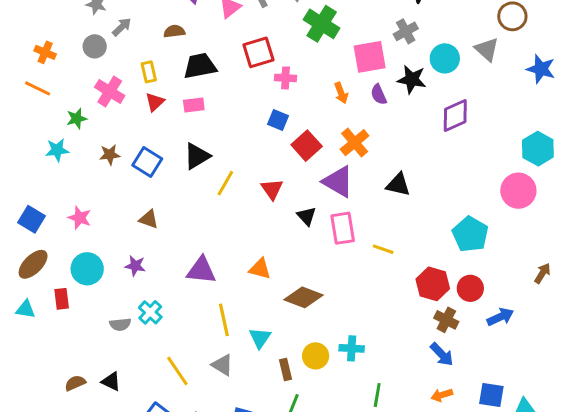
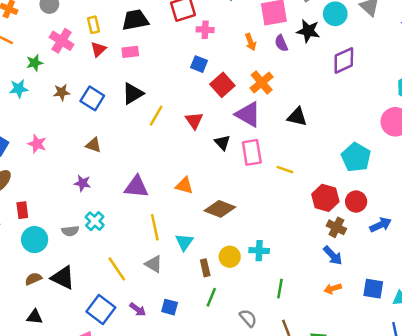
cyan circle: (87, 269) -> (35, 240), moved
black triangle: (111, 381) -> (63, 278), size x1.5

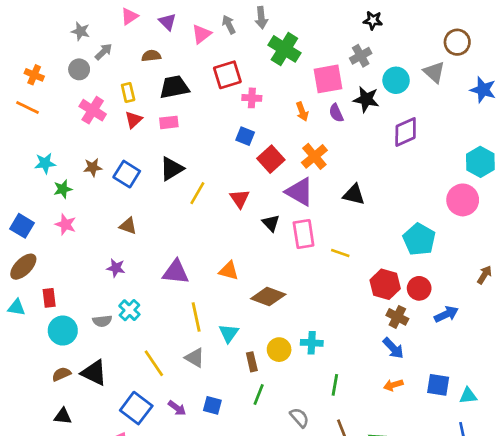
green star: (35, 63) -> (63, 189), moved

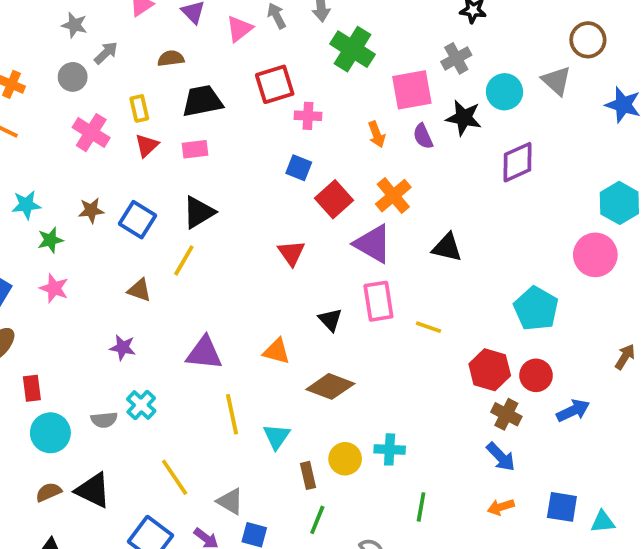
yellow line: (197, 193) -> (184, 260), moved
black triangle: (271, 223) -> (330, 320), moved
gray triangle: (195, 358) -> (230, 501), moved

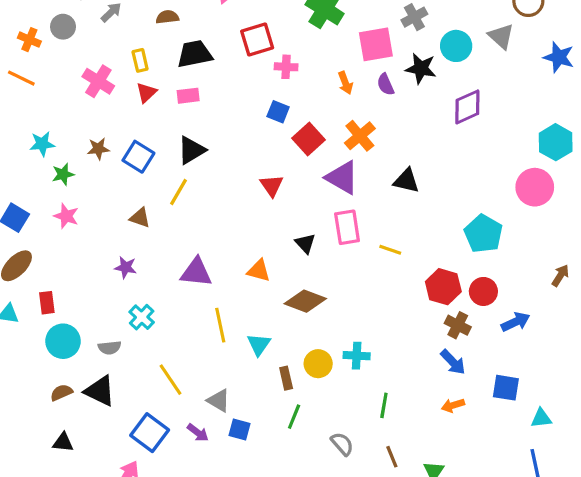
gray circle: (73, 77) -> (63, 27), moved
gray semicircle: (104, 420) -> (110, 348), moved
blue square: (562, 507) -> (506, 388), moved

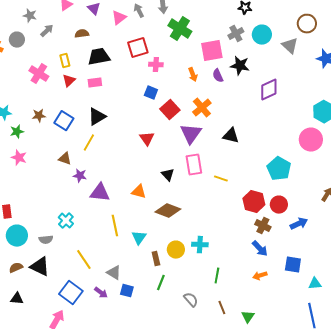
cyan circle: (456, 46) -> (262, 35), moved
purple triangle: (342, 178) -> (191, 134), turned 35
purple star: (126, 267) -> (80, 176), moved

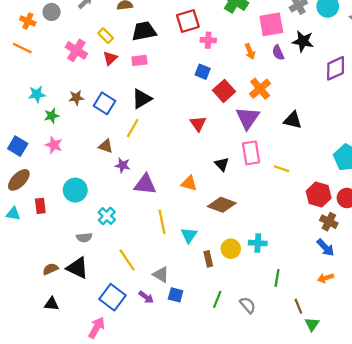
yellow rectangle: (65, 61) -> (106, 36), turned -32
cyan circle: (17, 236) -> (75, 190), moved
green line: (161, 283) -> (217, 299), moved
brown line: (222, 308) -> (298, 306), moved

